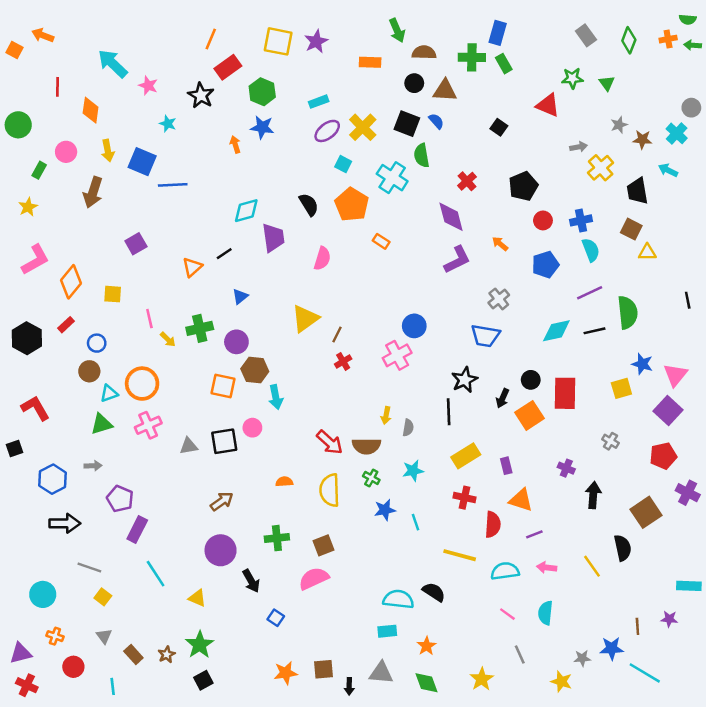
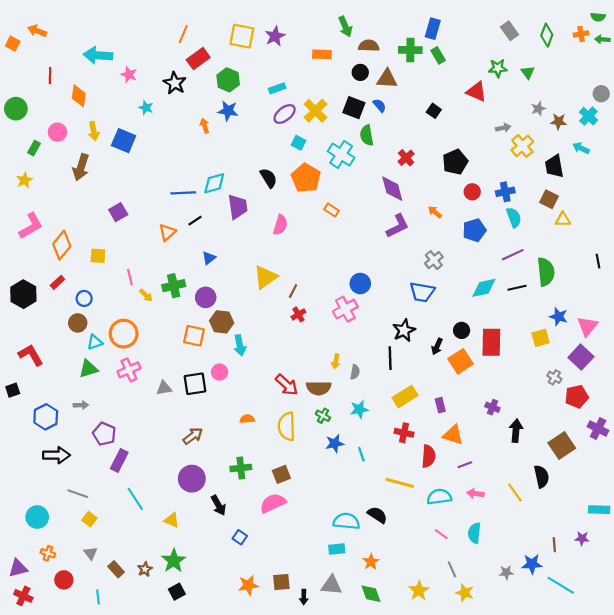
cyan arrow: (113, 64) -> (98, 55), turned -40
blue line: (173, 185) -> (183, 193), moved
gray cross: (610, 441) -> (554, 377), moved
yellow star: (561, 681) -> (465, 593), moved

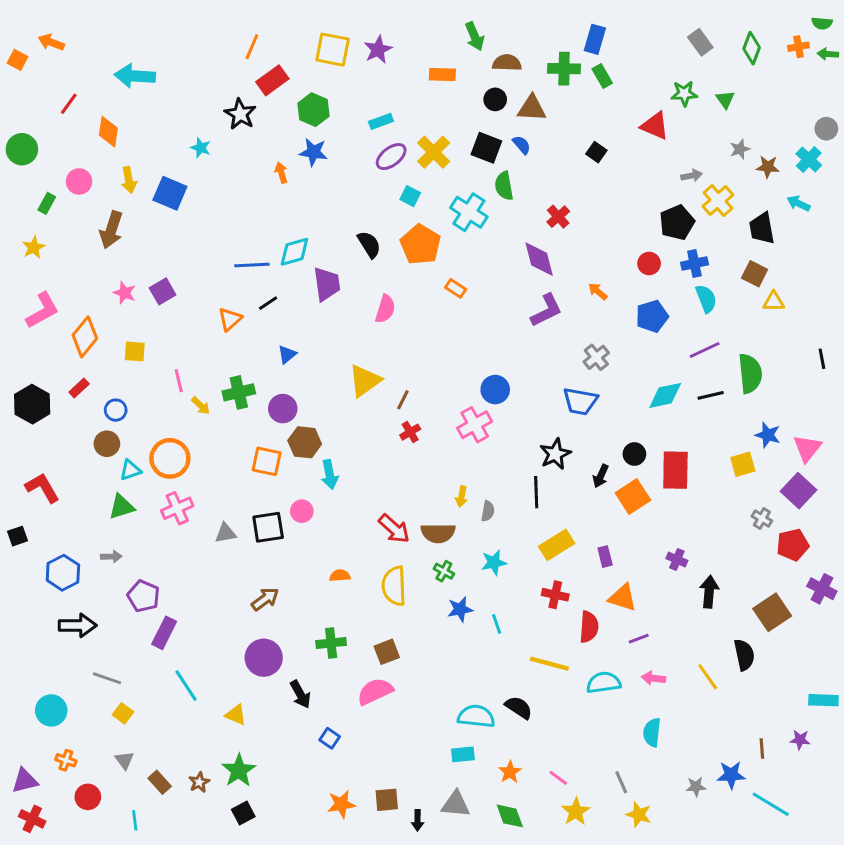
pink star: (129, 75) -> (124, 293), moved
red line: (50, 76) -> (69, 104), turned 35
black pentagon: (455, 162) -> (677, 222), moved
pink line: (441, 534) -> (558, 778), moved

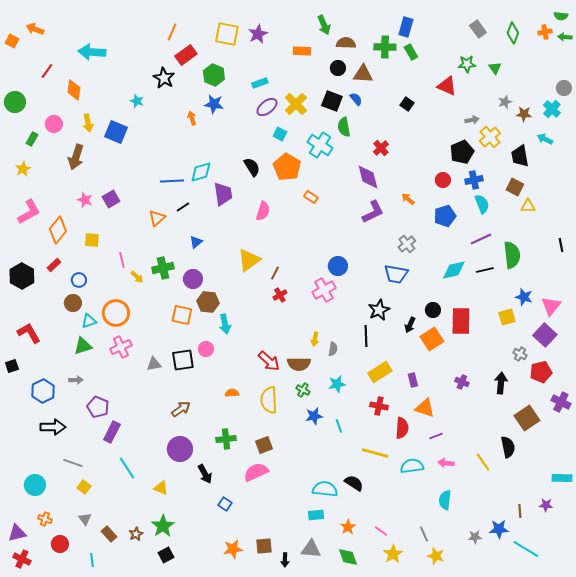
black arrow: (709, 592) -> (501, 383), moved

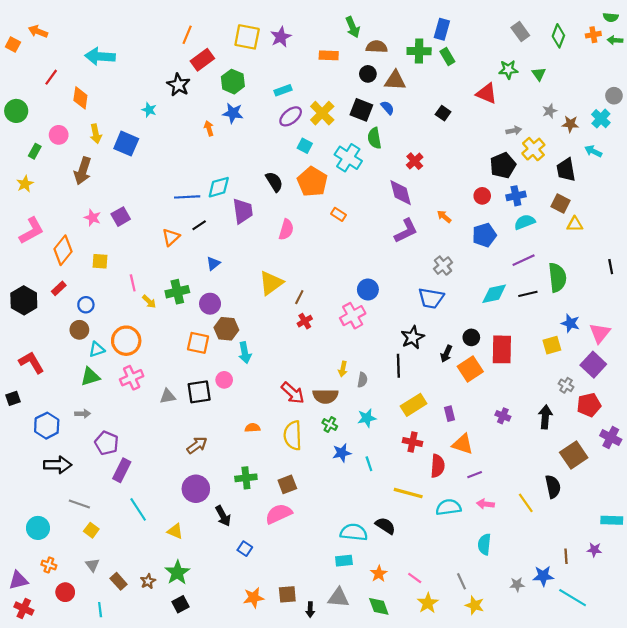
cyan semicircle: (482, 204) -> (525, 222), turned -90

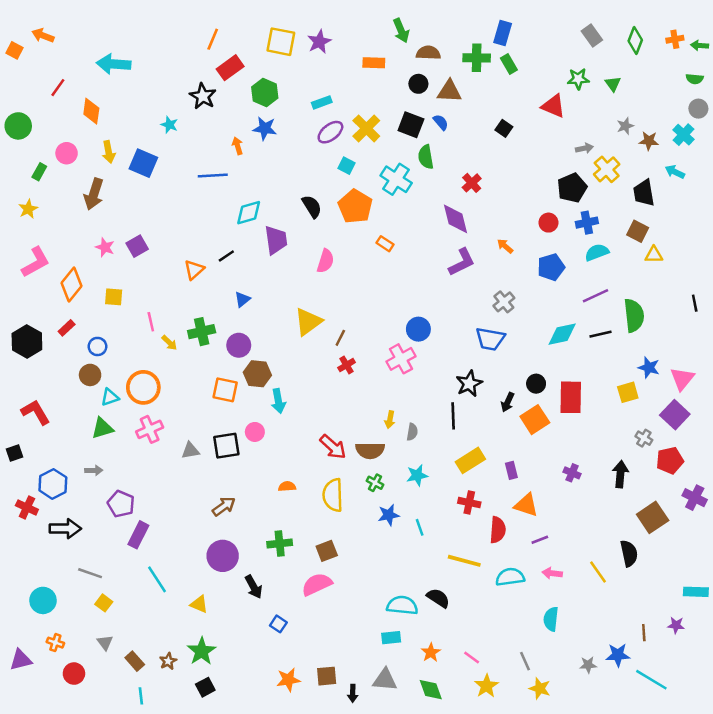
green semicircle: (611, 17) -> (695, 79), moved
blue line: (187, 197) -> (213, 176), moved
red cross: (24, 609) -> (27, 508), moved
cyan line: (100, 610) -> (141, 696), moved

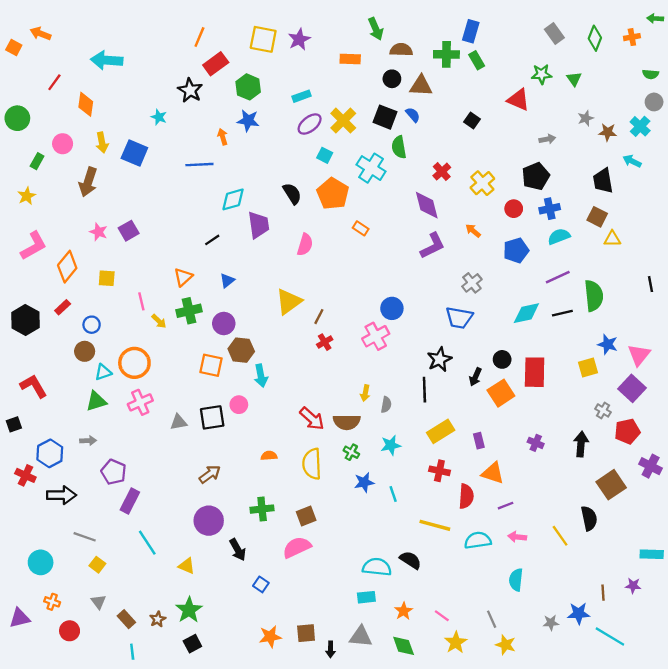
green arrow: (700, 45) -> (655, 18), moved
yellow cross: (607, 169) -> (482, 183), moved
orange triangle: (194, 270) -> (183, 277), moved

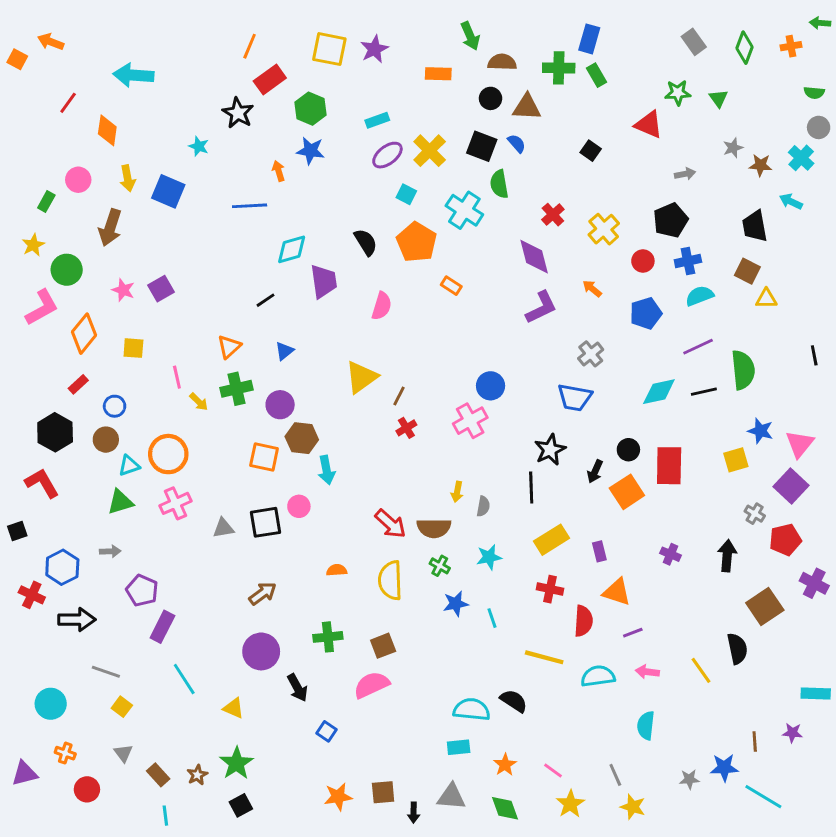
green circle: (17, 118) -> (67, 270), moved
black hexagon: (25, 320) -> (55, 432), moved

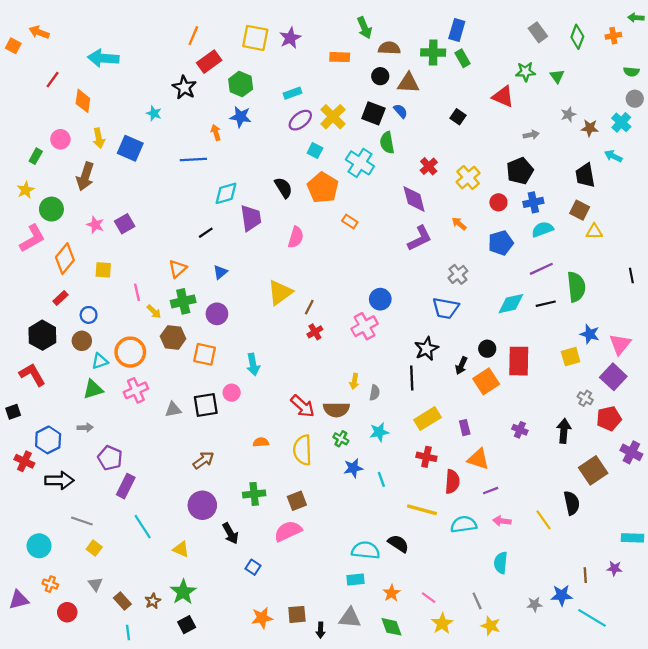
brown hexagon: (302, 438) -> (173, 337), moved

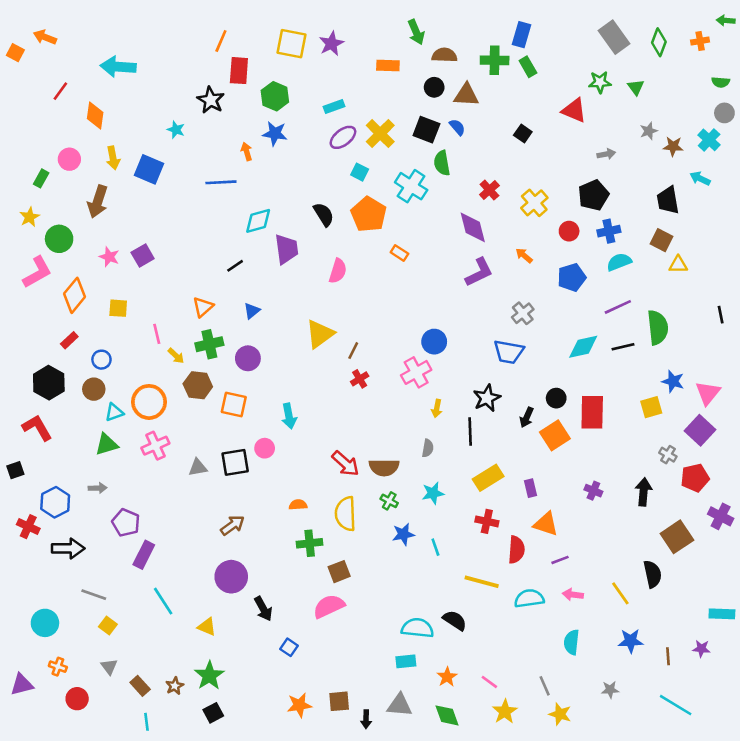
gray rectangle: (538, 32) -> (614, 37), size x1.4
red rectangle: (209, 62) -> (239, 71), turned -50
yellow arrow: (354, 381) -> (437, 408), moved
green cross: (254, 494) -> (310, 543), moved
blue star: (562, 595) -> (631, 641), moved

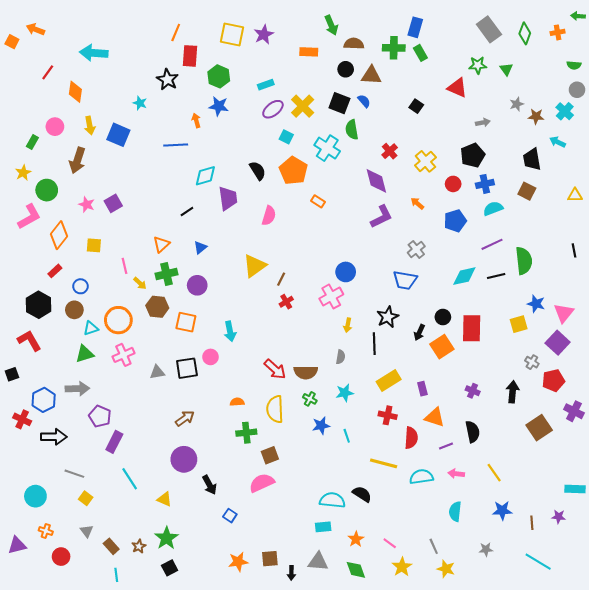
yellow triangle: (678, 265) -> (575, 195), moved
gray arrow: (98, 488) -> (77, 389), size x1.6
black semicircle: (653, 574) -> (473, 432), moved

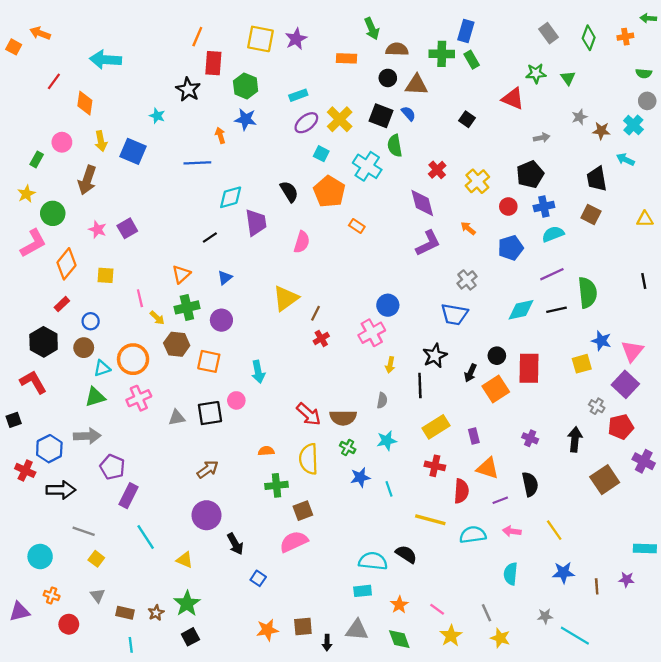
gray rectangle: (489, 29) -> (548, 33), size x0.7
brown rectangle: (111, 546) -> (125, 613), turned -35
cyan line: (538, 562) -> (575, 636), moved

